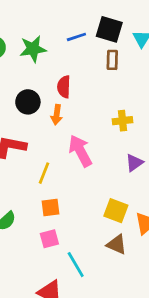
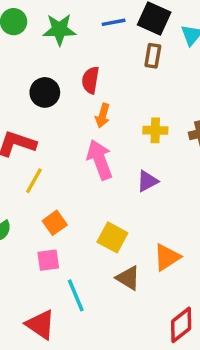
orange arrow: (57, 115) -> (103, 116), moved
purple triangle: (134, 163) -> (147, 181), moved
yellow line: (44, 173) -> (34, 181), moved
orange square: (50, 207) -> (55, 223), turned -36
yellow square: (116, 211) -> (112, 237), moved

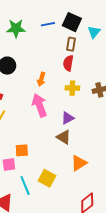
red semicircle: (90, 80) -> (68, 63), moved
orange square: (55, 223) -> (22, 150), moved, turned 32
yellow square: (112, 237) -> (47, 178), moved
brown triangle: (128, 278) -> (64, 137), moved

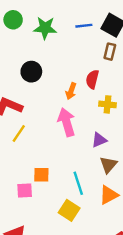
red semicircle: (68, 63) -> (92, 79), moved
brown triangle: (64, 137) -> (108, 165), moved, turned 35
cyan line: (25, 185) -> (78, 183), moved

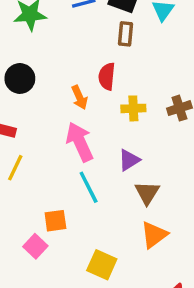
orange arrow: (71, 91) -> (80, 97), turned -35
cyan line: (78, 183) -> (89, 187), moved
pink square: (25, 191) -> (35, 246), turned -35

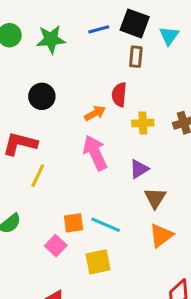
orange arrow: (80, 97) -> (95, 113), turned -95
cyan line: (89, 187) -> (106, 225), moved, turned -40
yellow square: (102, 265) -> (98, 262), moved, turned -36

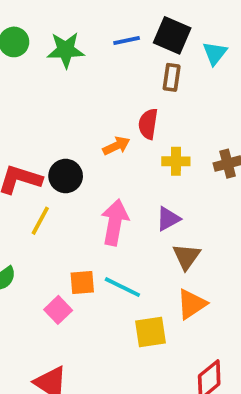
black circle: (42, 96) -> (66, 176), moved
pink arrow: (95, 153) -> (115, 222), moved, turned 32
yellow square: (98, 262) -> (150, 332), moved

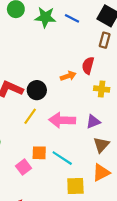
blue line: (127, 41) -> (72, 18), moved, turned 32
yellow line: (40, 221) -> (30, 116), moved
pink arrow: (115, 222) -> (62, 120), turned -105

